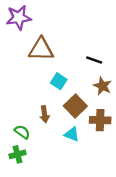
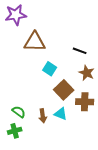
brown arrow: (45, 114) -> (43, 116), moved

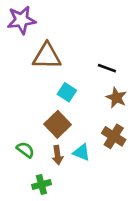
brown square: (64, 90) -> (58, 124), moved
brown cross: (85, 102) -> (114, 136), turned 30
green cross: (15, 131) -> (41, 185), moved

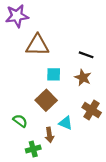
cyan square: (67, 92) -> (54, 74), turned -32
brown star: (116, 98) -> (83, 78), moved
brown arrow: (58, 155) -> (49, 135), moved

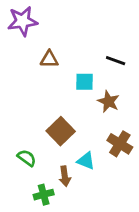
brown triangle: (37, 45) -> (49, 59), size x0.6
black line: (86, 55) -> (116, 61), moved
cyan square: (54, 74) -> (85, 82), moved

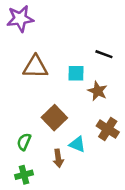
brown triangle: (49, 59) -> (35, 67), moved, size x1.5
green semicircle: (27, 158) -> (24, 142), turned -102
green cross: (44, 195) -> (24, 175), moved

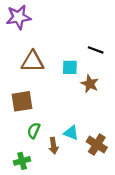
brown square: (54, 118) -> (22, 101), moved, turned 35
brown cross: (108, 129) -> (97, 145), moved
green semicircle: (24, 142) -> (34, 131), moved

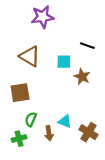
purple star: (19, 17) -> (43, 17), moved
brown triangle: (33, 62) -> (30, 56), turned 30
green cross: (22, 161) -> (19, 139), moved

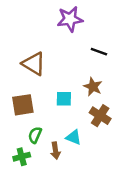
purple star: (43, 17) -> (70, 19), moved
cyan square: (64, 62) -> (64, 99), moved
brown cross: (88, 132) -> (100, 116), moved

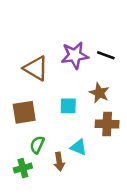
purple star: (70, 19) -> (75, 55), moved
brown cross: (100, 116) -> (107, 124), turned -30

